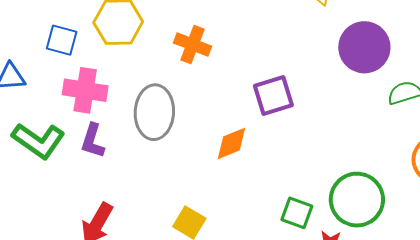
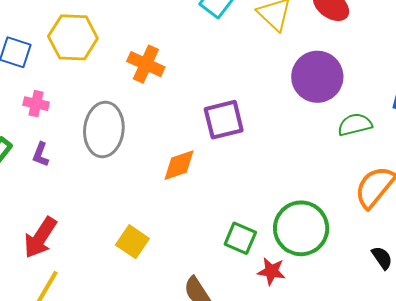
pink cross: (85, 90) -> (36, 104), size x0.6
purple L-shape: (93, 141) -> (41, 154), size x0.7

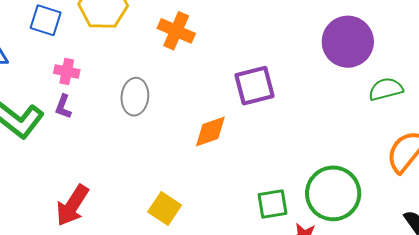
gray ellipse: (104, 129) -> (135, 97), size x0.7
purple L-shape: (41, 154) -> (63, 107), moved
green square: (240, 238) -> (273, 204), turned -32

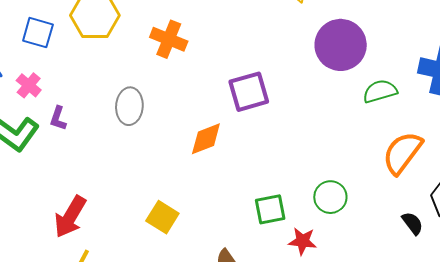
pink cross: (67, 71) -> (29, 85), moved, turned 30
green circle: (333, 193) -> (330, 197), size x0.6

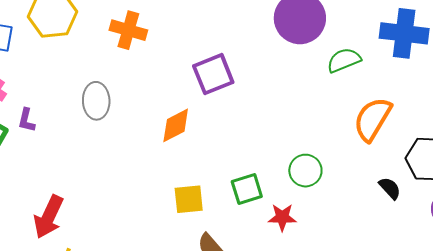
yellow square: (162, 217) -> (189, 199), moved, turned -32

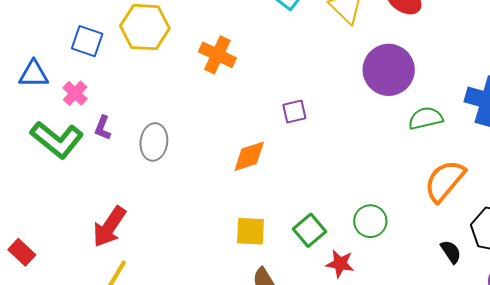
purple square: (213, 74) -> (294, 111), size x0.6
gray ellipse: (96, 101) -> (154, 142), moved
green square: (247, 189) -> (309, 230), turned -32

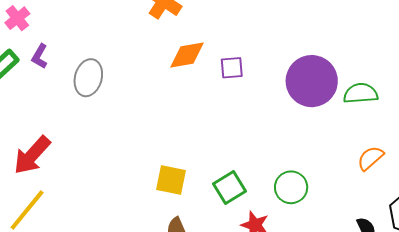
purple circle: (389, 70) -> (312, 81), moved
orange diamond: (249, 156) -> (187, 55), moved
orange semicircle: (445, 181) -> (370, 158), size x0.6

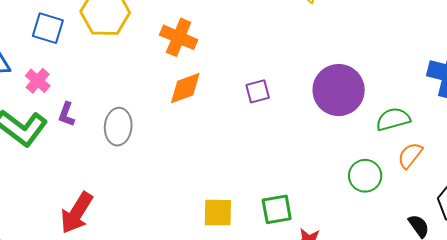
orange diamond: (187, 55) -> (185, 88), moved
green semicircle: (361, 93) -> (393, 119), moved
green square: (230, 187) -> (277, 209), turned 32
green circle: (291, 187) -> (365, 176), moved

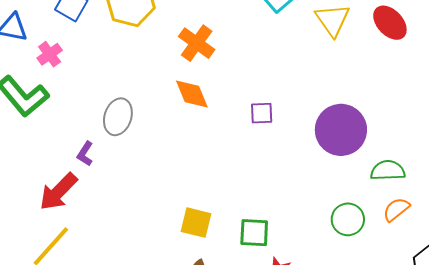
orange diamond: (185, 88) -> (192, 94), turned 75
purple L-shape: (66, 114) -> (85, 154), moved

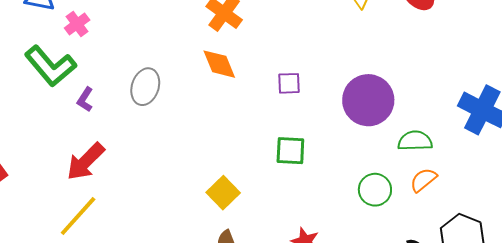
purple L-shape: (85, 154) -> (85, 100), moved
yellow square: (196, 223) -> (223, 193), turned 32
green square: (254, 233) -> (290, 151), moved

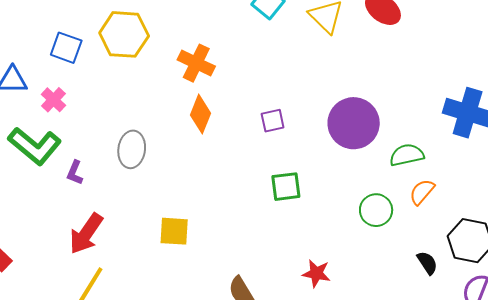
orange diamond: (219, 64) -> (201, 114), turned 54
yellow square: (223, 193) -> (174, 231), moved, turned -32

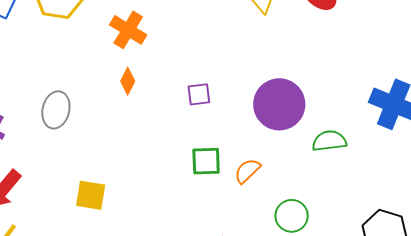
orange diamond: (201, 114) -> (128, 81), size x0.7
orange semicircle: (422, 192) -> (247, 171), moved
green circle: (376, 210) -> (292, 216), moved

